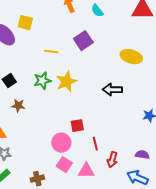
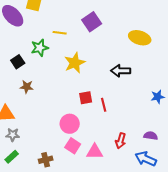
green star: (42, 81) -> (40, 48), moved
red square: (77, 126) -> (86, 98), moved
red line: (95, 144) -> (104, 105), moved

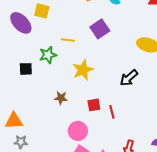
black square: (18, 62) -> (26, 69), turned 32
black arrow: (121, 71) -> (129, 78), turned -42
brown star: (27, 87) -> (61, 98), moved

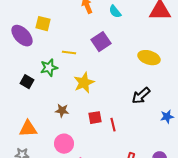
black square: (26, 69) -> (27, 82), turned 32
black arrow: (129, 78) -> (141, 96), moved
orange triangle: (14, 121) -> (28, 129), moved
pink circle: (78, 131) -> (64, 144), moved

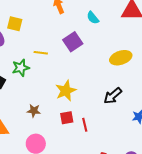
cyan semicircle: (115, 12) -> (93, 18), moved
yellow ellipse: (149, 58) -> (121, 58), turned -35
yellow star: (84, 83) -> (66, 91), moved

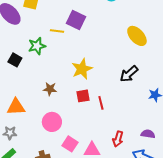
purple square: (73, 42) -> (76, 20), moved, turned -30
yellow ellipse: (121, 58) -> (137, 36), turned 65

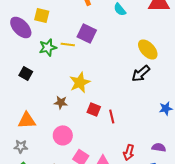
green star: (37, 46) -> (48, 47), moved
yellow star: (82, 69) -> (80, 82), moved
black arrow: (129, 74) -> (141, 73), moved
red square: (83, 96) -> (94, 109), turned 32

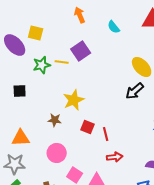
purple square: (87, 33) -> (81, 51), turned 30
black square: (26, 73) -> (20, 91), turned -32
gray star: (21, 146) -> (15, 164), size x1.5
red arrow: (129, 152) -> (115, 157), moved, turned -112

